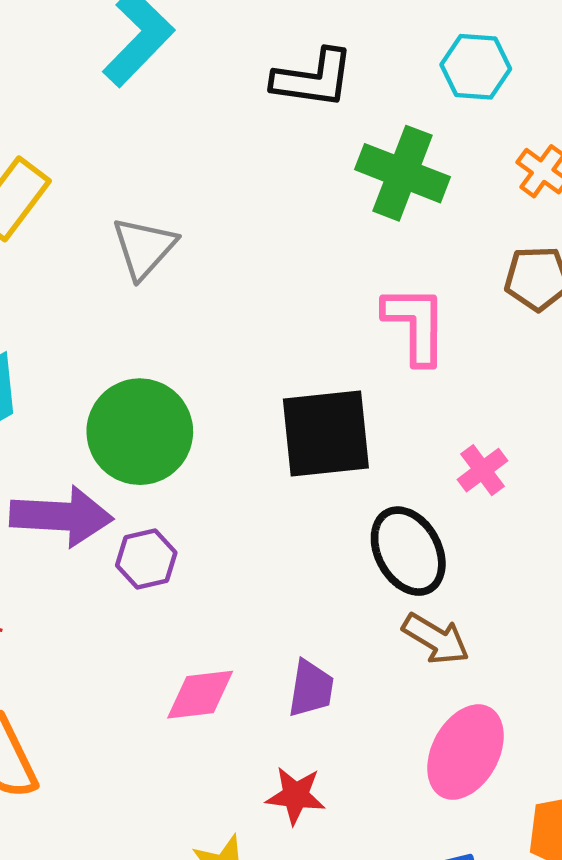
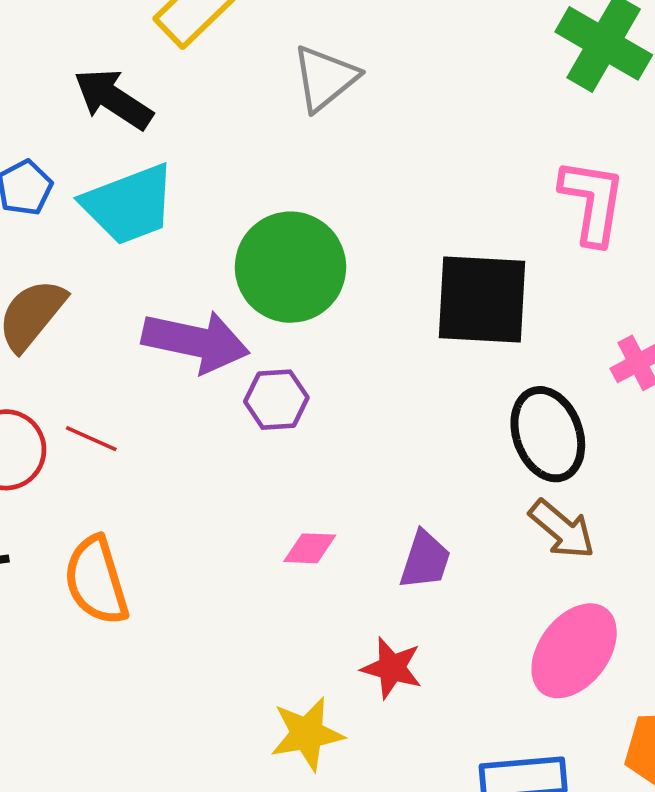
pink diamond: (200, 695) -> (310, 548), size x0.7

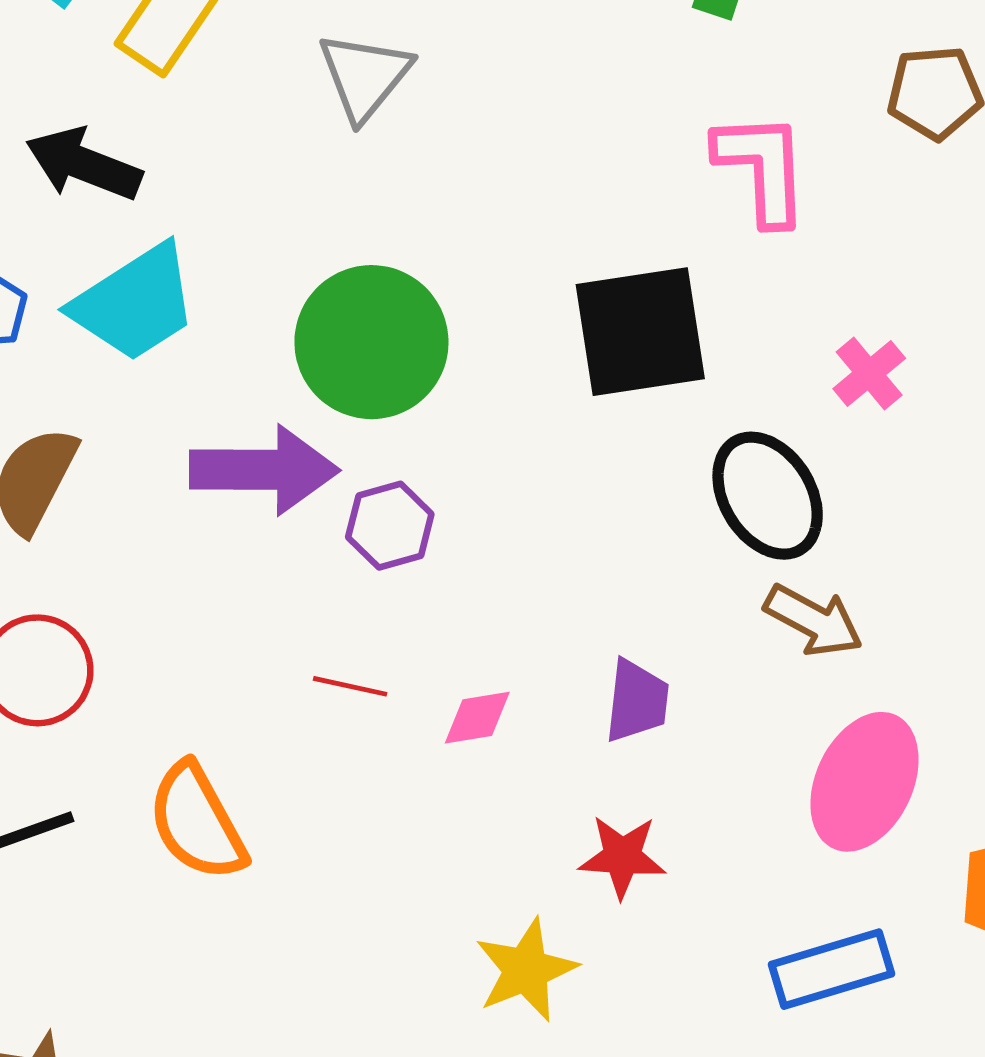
red line: (91, 439) -> (350, 686), moved

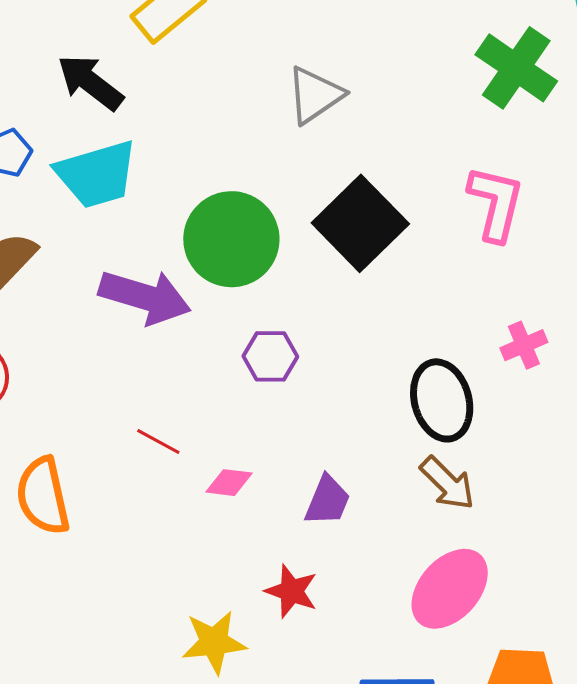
gray triangle: (365, 76) -> (315, 95), moved
black square: (640, 332) -> (360, 223), moved, turned 38
purple hexagon: (390, 526) -> (270, 356), moved

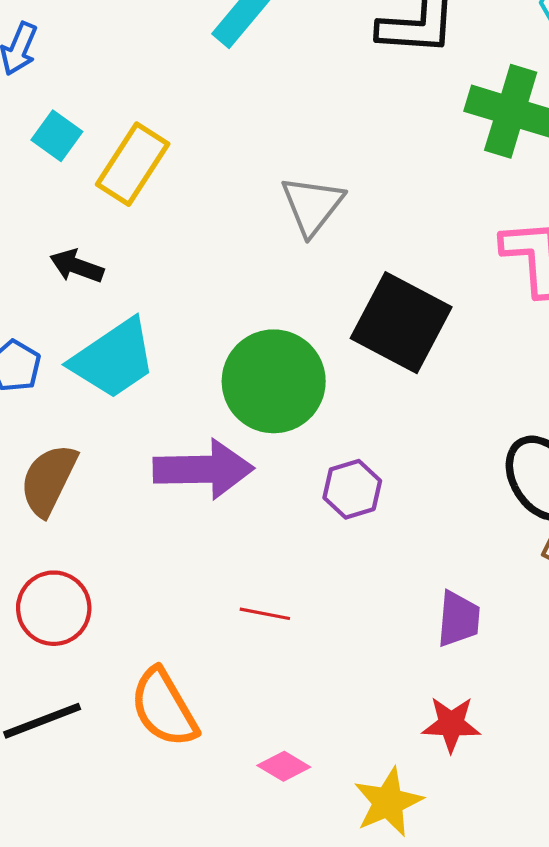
black arrow: (90, 82) -> (77, 266), size x0.7
pink diamond: (229, 483) -> (284, 766), moved, turned 42

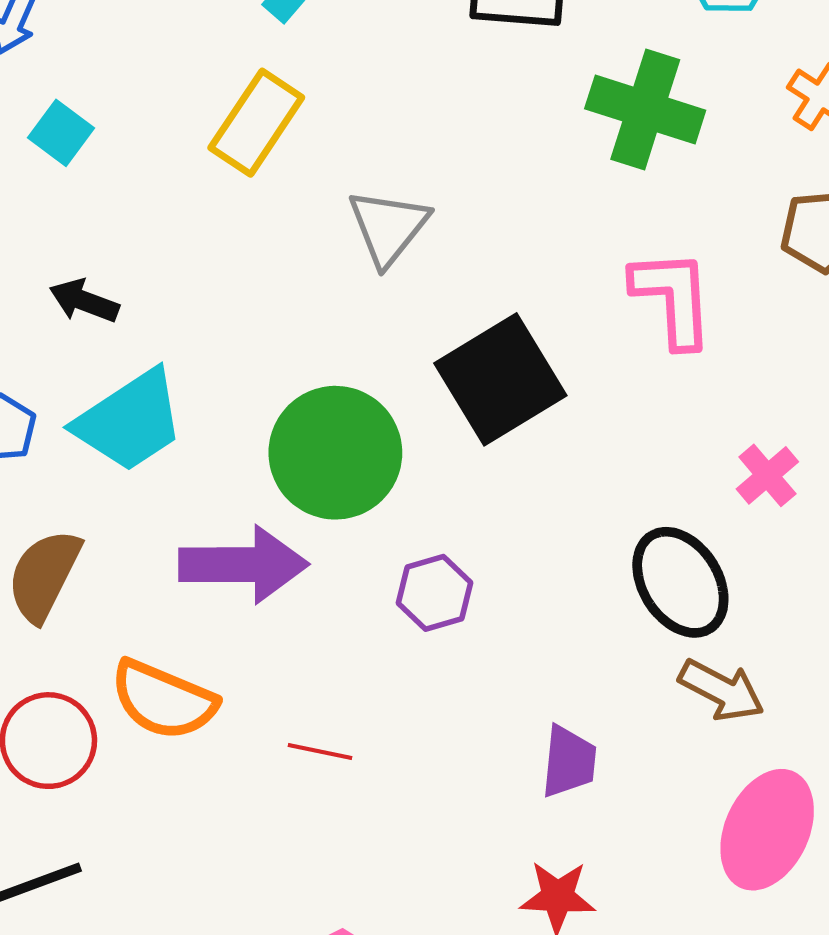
yellow rectangle: (133, 164) -> (256, 123), moved
black square: (401, 323) -> (500, 379), turned 30
orange semicircle: (164, 708) -> (163, 700), moved, turned -38

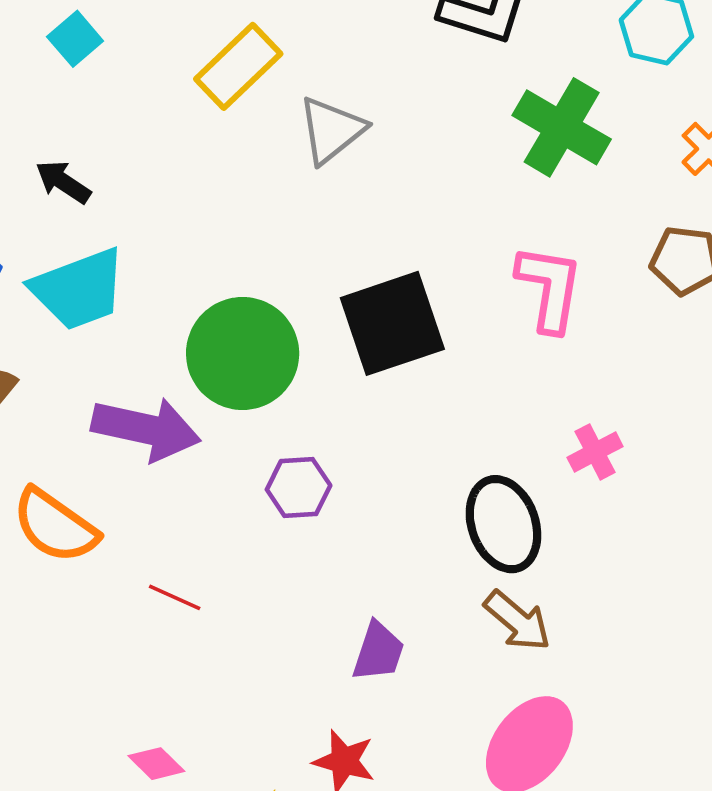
gray triangle: (388, 227) -> (331, 130), moved

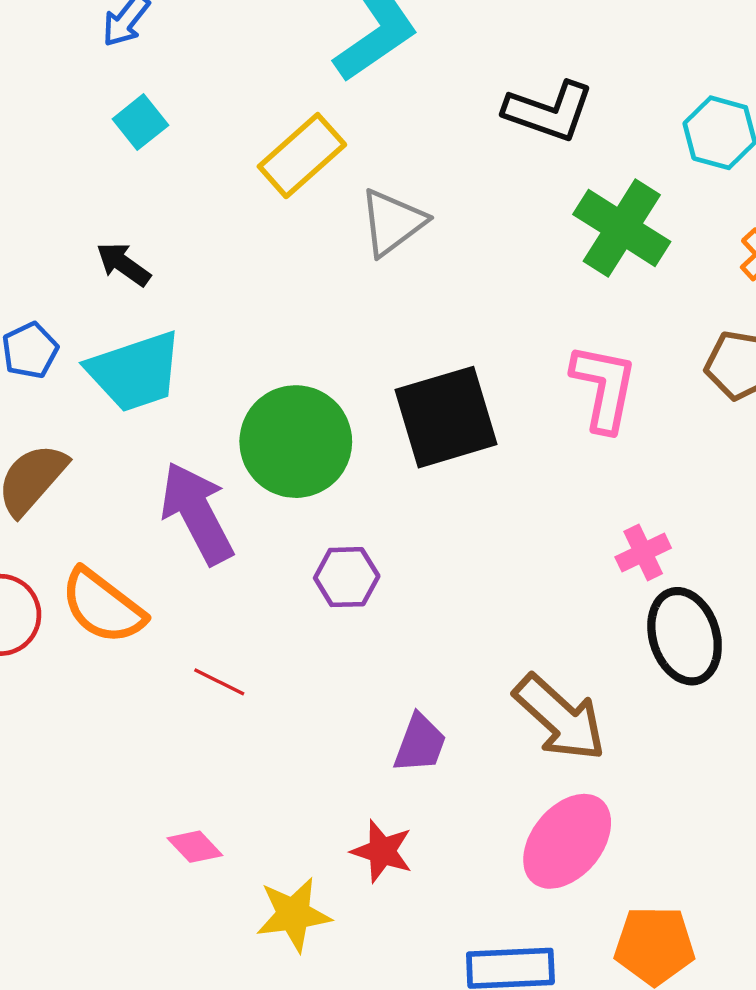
purple arrow: (146, 429) -> (197, 513), turned -132
black ellipse: (503, 524) -> (685, 636), moved
brown arrow: (517, 621) -> (560, 718), size x1.4

